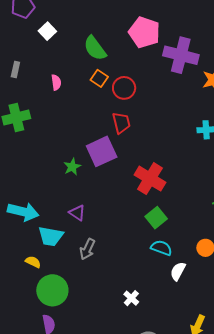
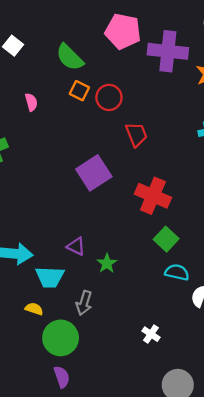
red trapezoid: (121, 123) -> (136, 134), moved
green star: (72, 167) -> (107, 263), moved
gray arrow: (87, 249) -> (84, 303), moved

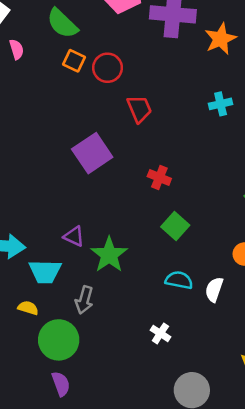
pink semicircle: (31, 102) -> (16, 49), moved
red cross: (153, 196) -> (159, 178), size x0.6
green star: (107, 263) -> (109, 255), size x1.6
cyan semicircle: (177, 272) -> (179, 280), moved

